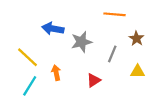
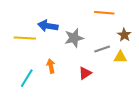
gray line: (112, 54) -> (102, 49), turned 49
yellow line: (28, 57) -> (25, 38), moved, turned -40
yellow triangle: (138, 72) -> (120, 57), moved

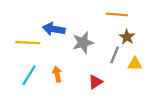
brown star: (124, 35) -> (127, 37), moved
gray line: (102, 49) -> (115, 55), turned -49
cyan line: (27, 78) -> (29, 75), moved

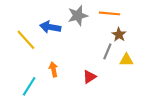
yellow line: (28, 43) -> (26, 40), turned 45
gray star: (83, 43) -> (78, 16), moved
cyan line: (29, 75) -> (29, 86), moved

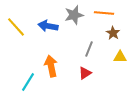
yellow line: (26, 40) -> (16, 27), moved
gray line: (107, 51) -> (89, 49), moved
orange arrow: (53, 69) -> (51, 66), size x1.5

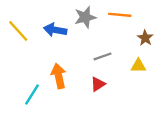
brown star: (113, 33) -> (145, 38), moved
gray line: (89, 49) -> (103, 56), turned 49

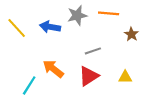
yellow triangle: (138, 66) -> (125, 77), moved
orange arrow: (59, 76) -> (53, 69), turned -40
red triangle: (98, 84) -> (89, 76), size x1.5

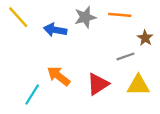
yellow line: (17, 28) -> (18, 17), moved
gray line: (93, 51) -> (126, 56), moved
yellow triangle: (125, 77) -> (138, 85), size x1.5

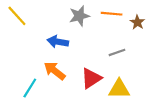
blue arrow: (55, 30) -> (58, 42), moved
brown star: (145, 38) -> (137, 22), moved
yellow triangle: (138, 85) -> (119, 89), moved

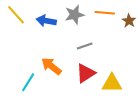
blue arrow: (58, 42) -> (46, 21), moved
gray line: (117, 52) -> (85, 46), moved

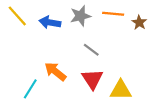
gray line: (85, 46) -> (91, 50), turned 56
red triangle: (86, 73) -> (92, 79), turned -30

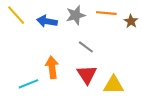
orange arrow: (55, 71) -> (52, 67), turned 45
cyan line: (30, 89) -> (28, 84), turned 36

